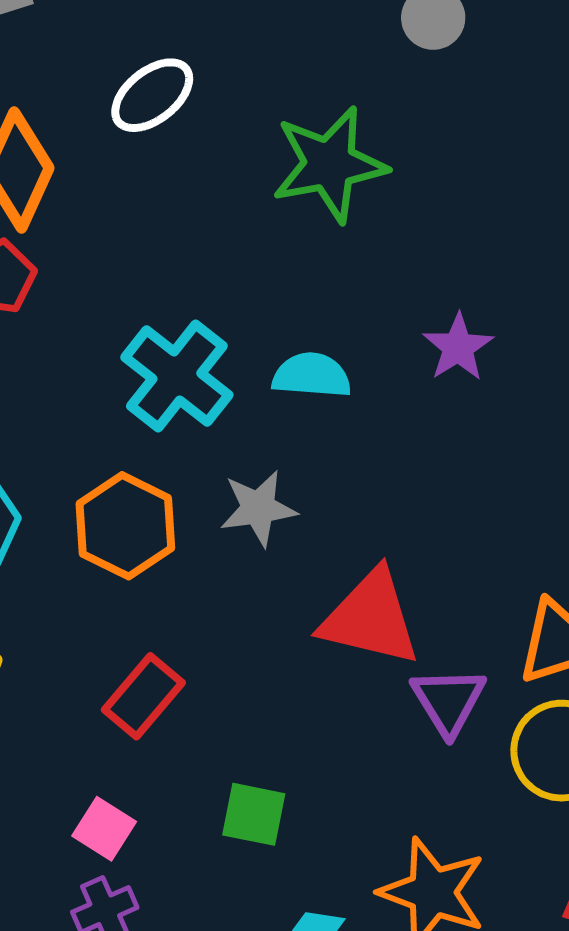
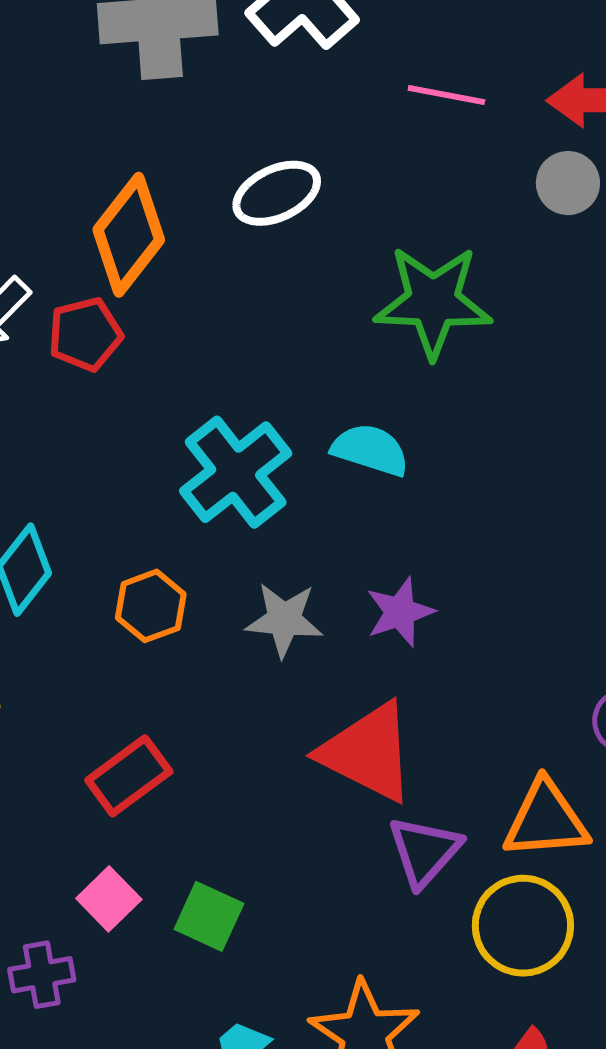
purple star: (458, 347) -> (400, 612), moved
cyan semicircle: (312, 375) -> (370, 450), moved
orange hexagon: (125, 526) -> (151, 606), size x0.7
pink square: (104, 829) -> (109, 899), moved

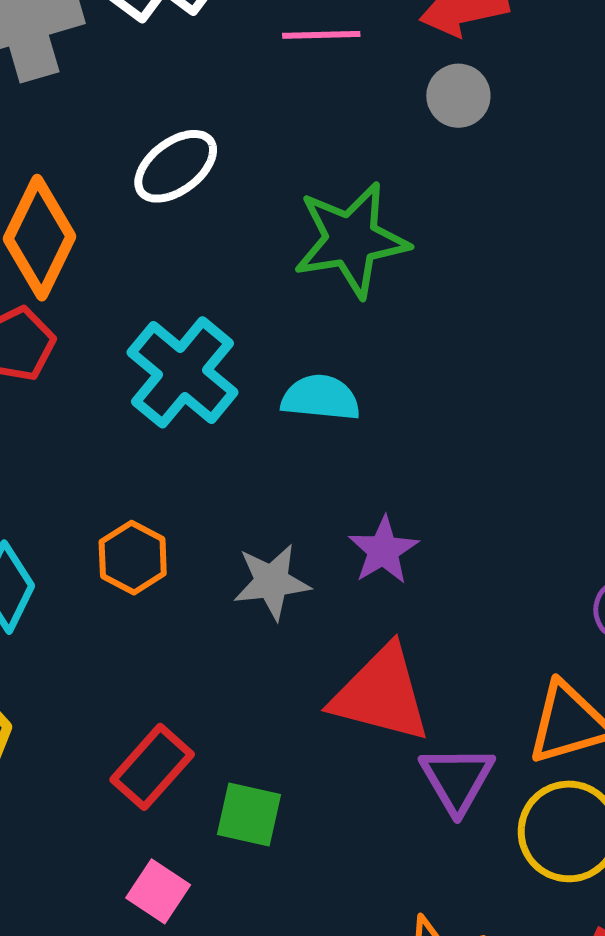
cyan cross: (236, 472) -> (182, 372), moved
orange hexagon: (151, 606) -> (133, 558), moved
green square: (209, 916) -> (249, 814), moved

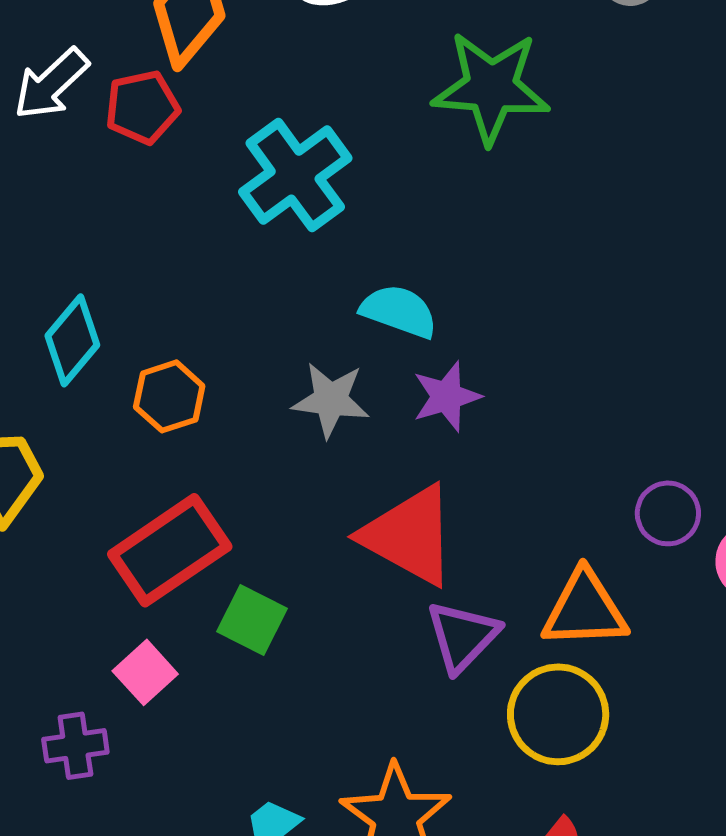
cyan semicircle: (321, 398) -> (399, 311), moved
orange hexagon: (133, 558) -> (169, 396), moved
red rectangle: (152, 767) -> (170, 550), size x1.4

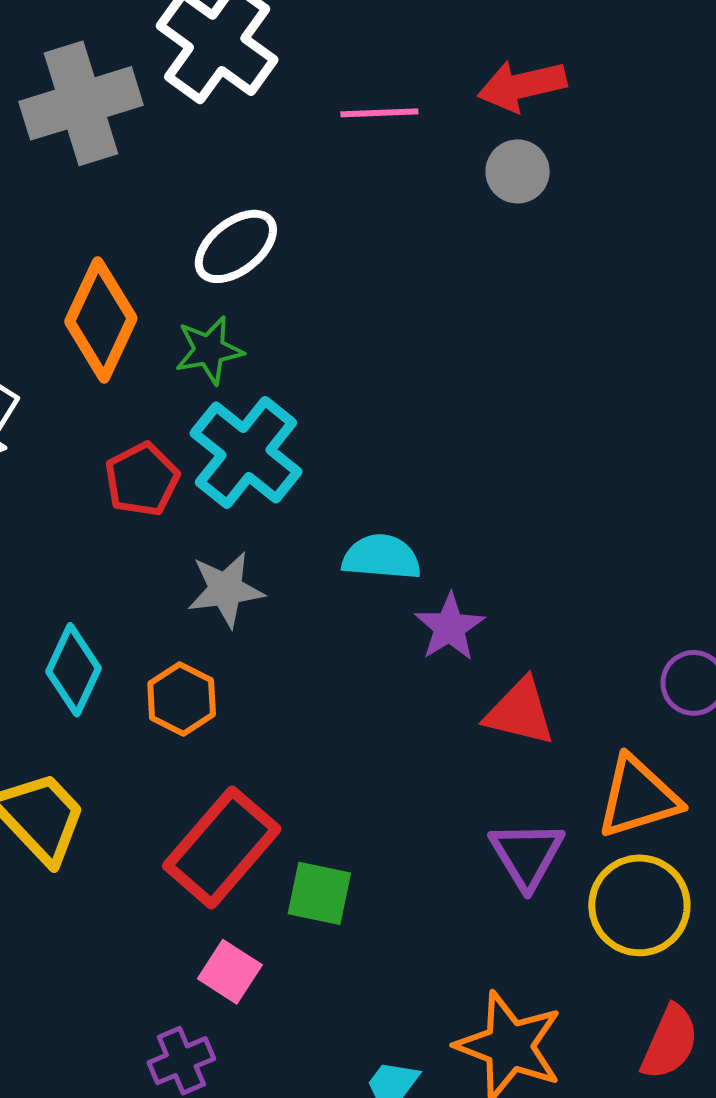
green star: (491, 87) -> (209, 350), moved, size x0.6
red pentagon: (142, 107) -> (142, 479), moved
gray star: (331, 400) -> (226, 590), moved
red triangle: (409, 535) -> (520, 712), moved, size x0.7

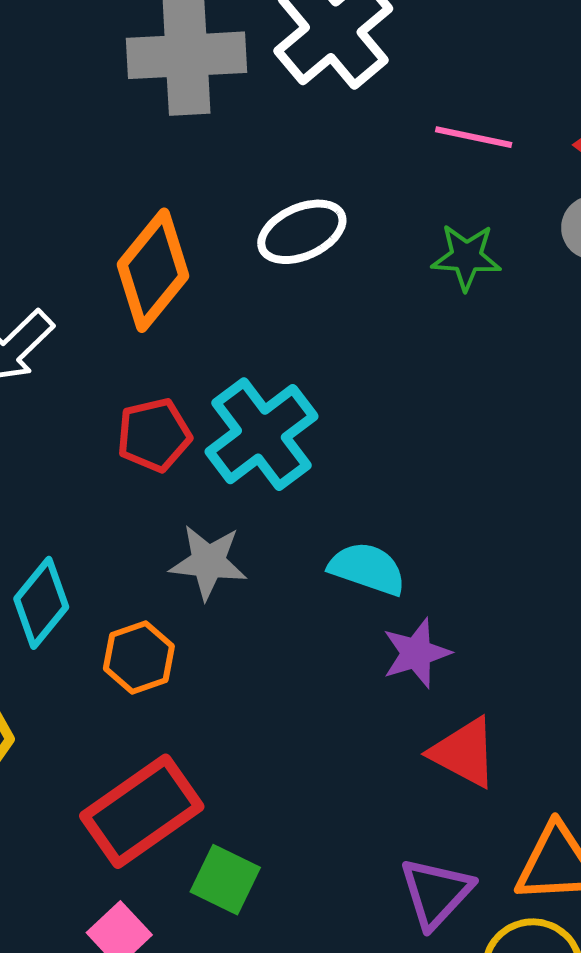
green star: (209, 350) -> (466, 257), moved

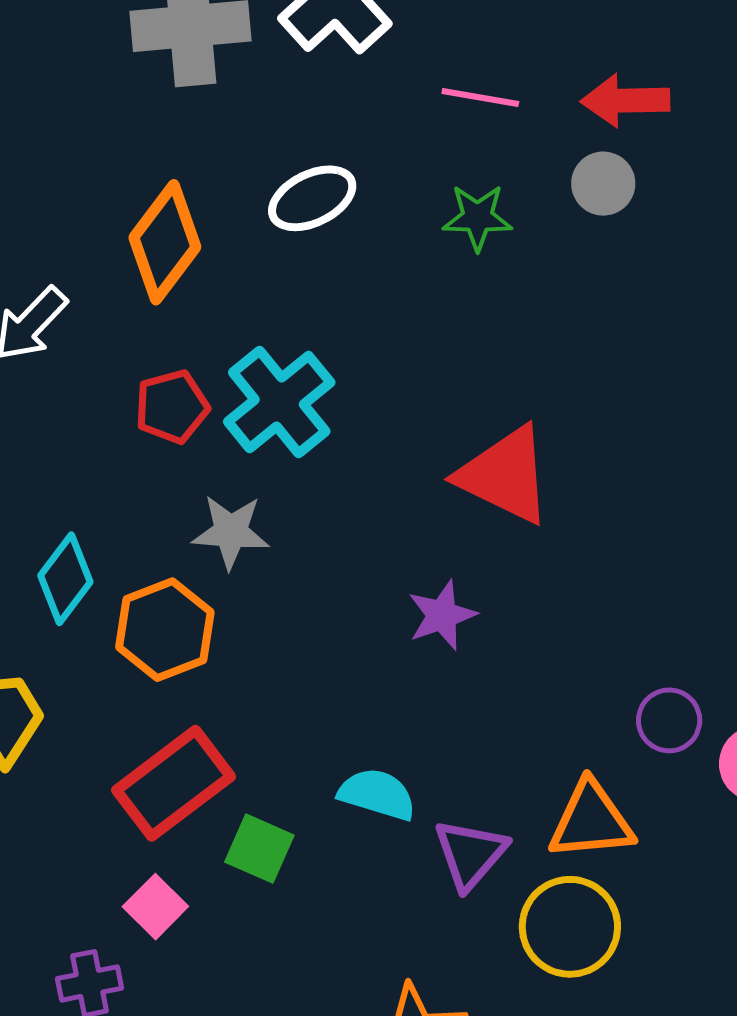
cyan semicircle: (367, 569) -> (377, 794), moved
orange hexagon: (139, 657) -> (165, 630), size x1.4
red triangle: (464, 753) -> (505, 475), moved, size x1.4

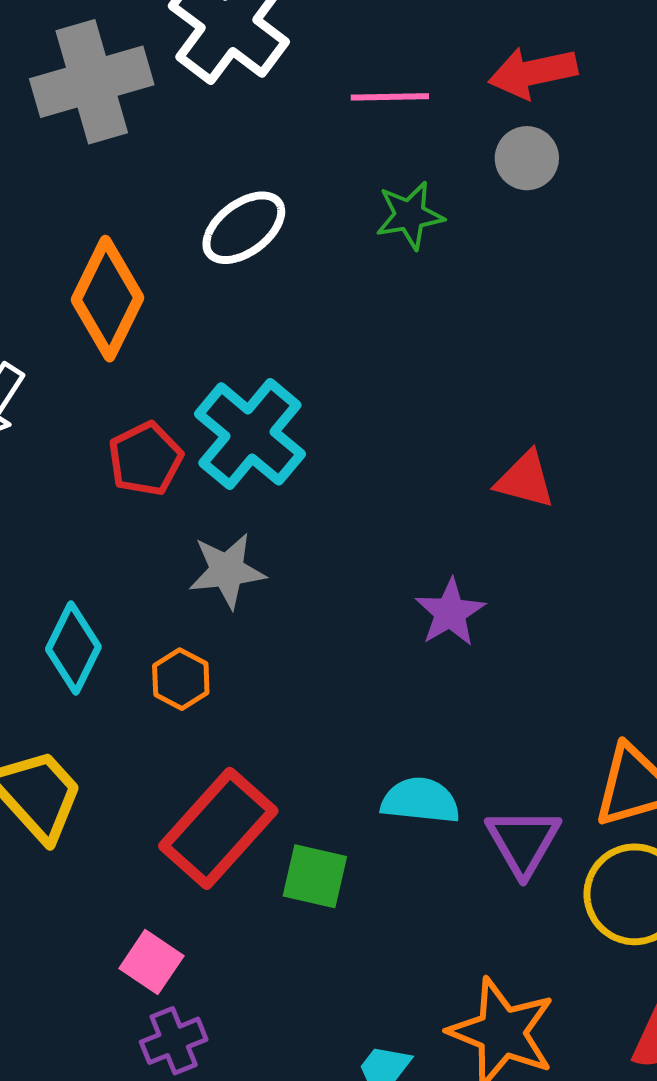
red triangle: (505, 475) -> (525, 480), moved, size x0.6
orange hexagon: (165, 630) -> (181, 679), size x0.6
pink square: (155, 907) -> (151, 962), moved

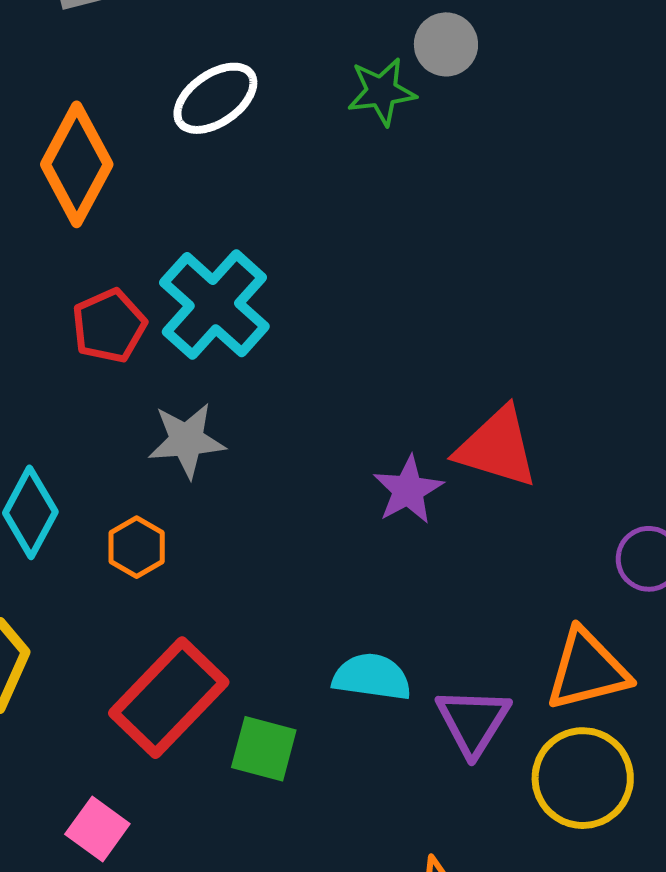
gray circle: (527, 158) -> (446, 44), moved
red triangle: (525, 480) -> (497, 447), moved, size x1.4

